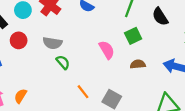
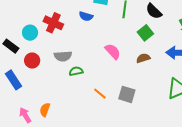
green square: (133, 36) -> (145, 33), moved
green semicircle: (63, 62) -> (76, 71), turned -48

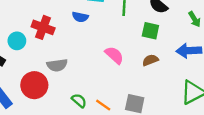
green square: (145, 33) -> (150, 31), turned -35
red circle: (32, 60) -> (34, 85), moved, size x1.5
green semicircle: (76, 71) -> (79, 101), moved, turned 56

